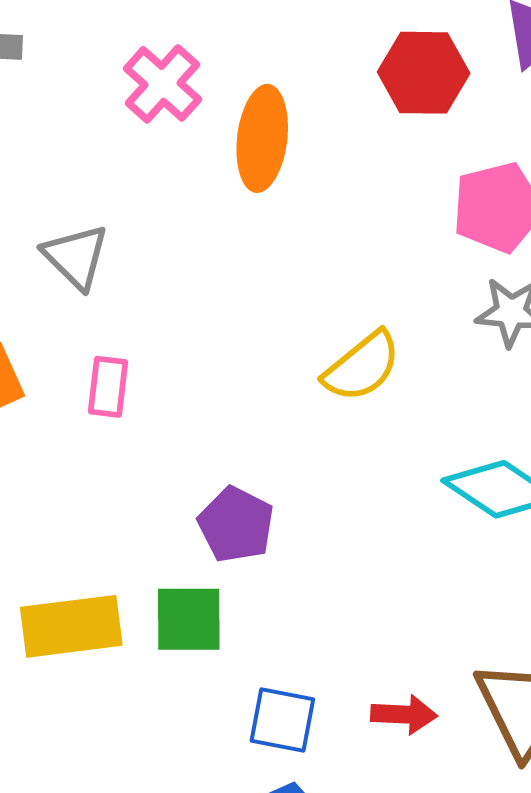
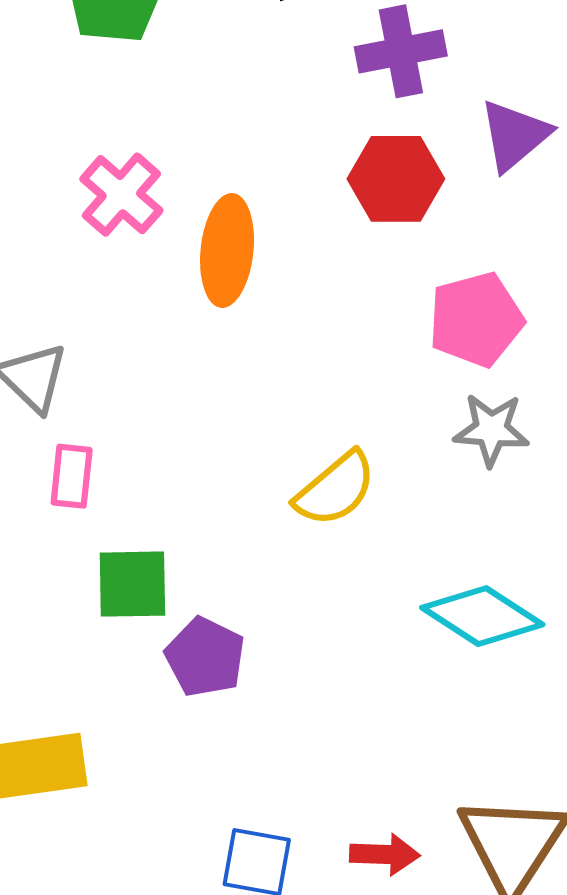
pink rectangle: (108, 387) -> (72, 476), moved
green square: (189, 619) -> (132, 584), moved

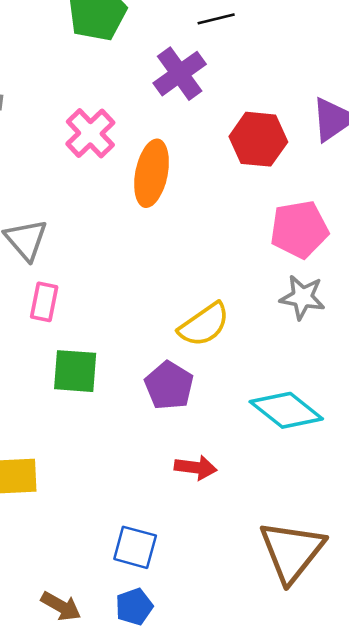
purple cross: (401, 51) -> (180, 74), moved, turned -30
purple pentagon: (205, 657) -> (169, 386), moved
red arrow: (385, 854) -> (196, 468), moved

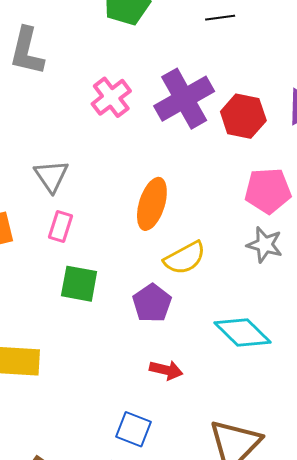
purple cross: (180, 74) -> (184, 99), moved, size x1.4
orange ellipse: (152, 173) -> (152, 204), moved
blue square: (135, 547) -> (134, 429), moved

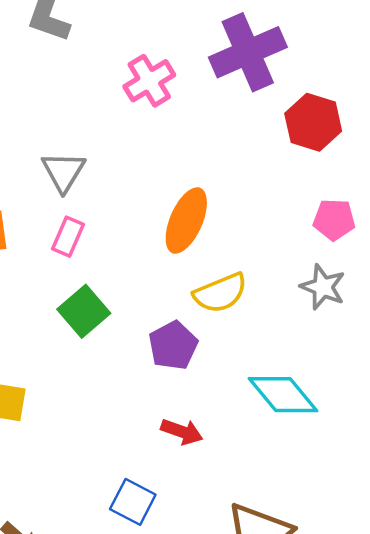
purple cross: (184, 99) -> (248, 52), moved
pink pentagon: (268, 191) -> (334, 220), size x0.7
green square: (79, 284) -> (84, 311), turned 33

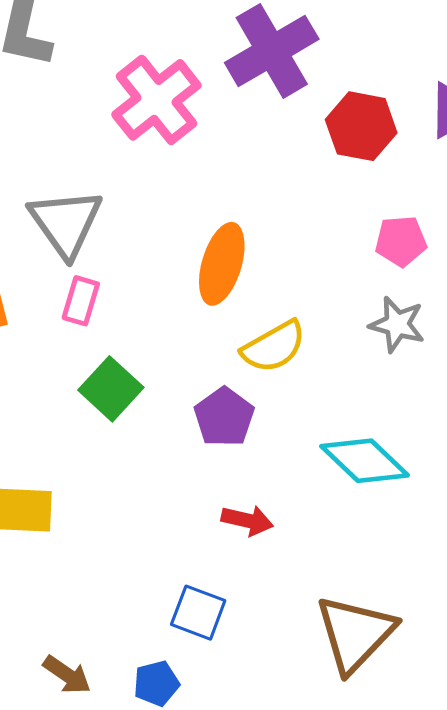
pink cross: (149, 81) -> (156, 100), size x1.4
gray triangle: (63, 172) -> (66, 223), size x1.4

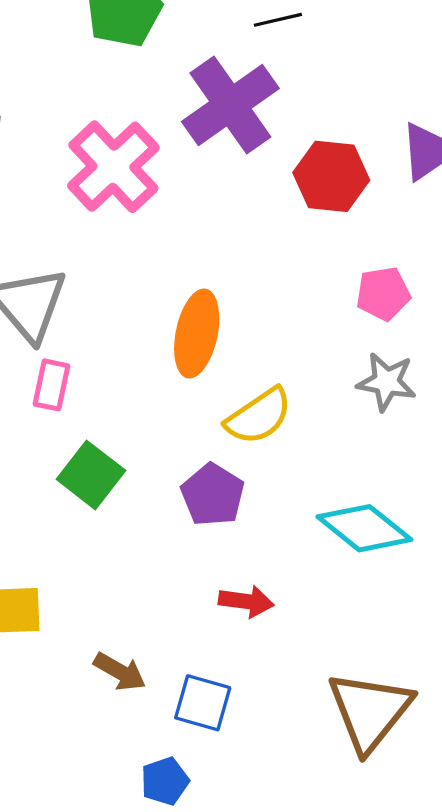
brown arrow: (67, 675) -> (120, 672), moved

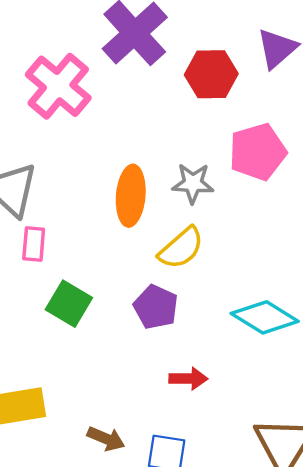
pink pentagon: (383, 294) -> (258, 152), size x1.5
gray star: (387, 382) -> (193, 183), moved

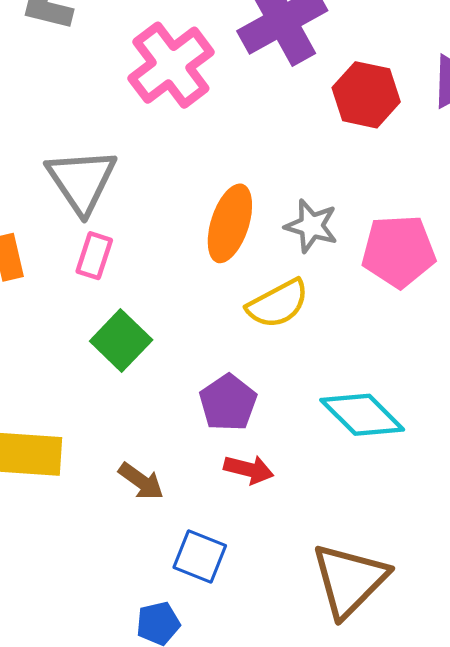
pink pentagon: (258, 152) -> (399, 251), moved
purple pentagon: (156, 307) -> (228, 403), moved
brown arrow: (106, 439) -> (141, 481), moved

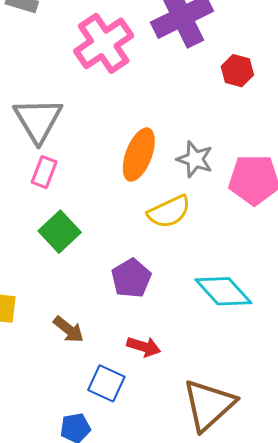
red hexagon: (366, 95) -> (237, 71), size x0.7
red arrow: (249, 469) -> (144, 347), moved

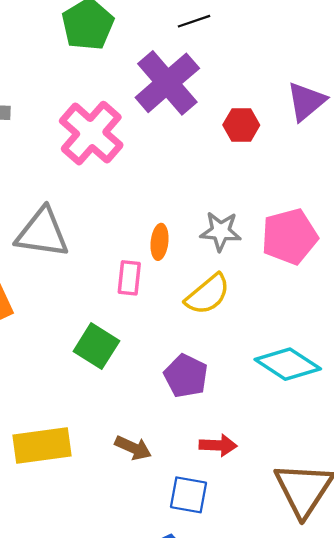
gray triangle: (38, 120) -> (42, 233), turned -36
orange ellipse: (139, 155) -> (160, 242), size x0.6
pink rectangle: (44, 172) -> (129, 278), moved

